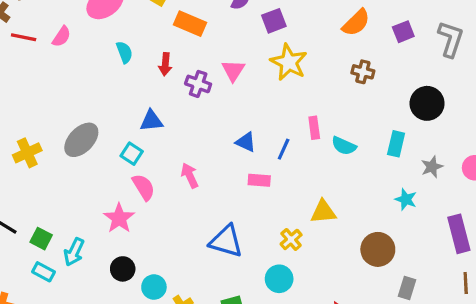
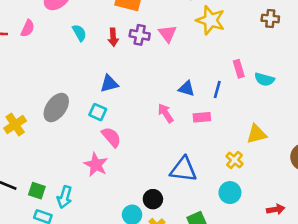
purple cross: (198, 84) -> (140, 35), moved
pink arrow: (190, 176) -> (166, 113), moved
black circle: (123, 269) -> (153, 199), moved

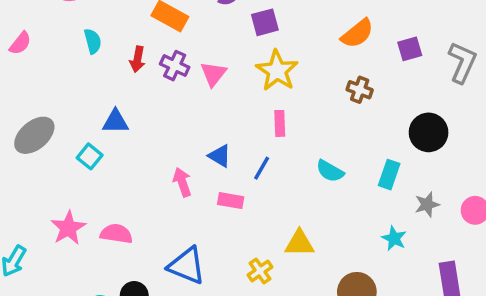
pink semicircle: (28, 28) -> (20, 43), moved
pink rectangle: (239, 69) -> (280, 123), moved
pink semicircle: (111, 137) -> (116, 234), moved, turned -55

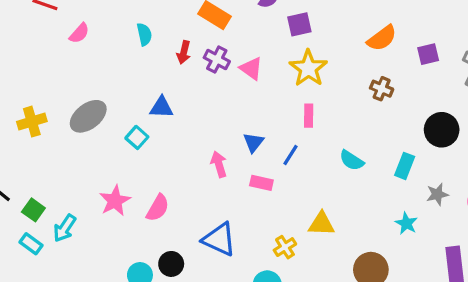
pink triangle: (213, 74) -> (251, 69), turned -35
blue triangle: (220, 156) -> (254, 142), turned 35
pink semicircle: (116, 234) -> (158, 208), turned 108

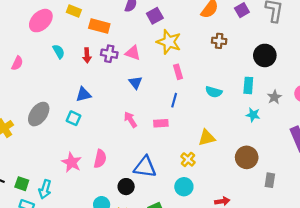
blue triangle: (254, 142) -> (135, 83), moved
cyan star: (406, 223) -> (253, 115), moved
black circle: (171, 264) -> (126, 187), moved

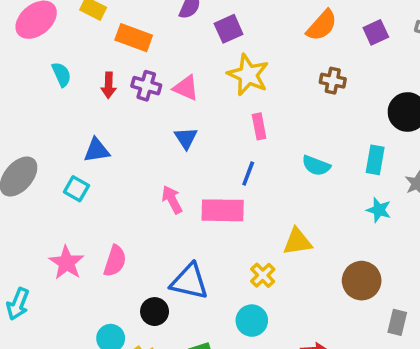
pink rectangle: (161, 123) -> (223, 210), size x1.6

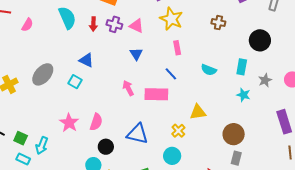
cyan semicircle: (61, 74) -> (67, 18), size x1.6
blue triangle: (97, 150) -> (86, 60), turned 35
blue line: (248, 173) -> (171, 74), turned -64
black circle: (155, 312) -> (106, 147), moved
gray rectangle: (397, 322) -> (236, 158), moved

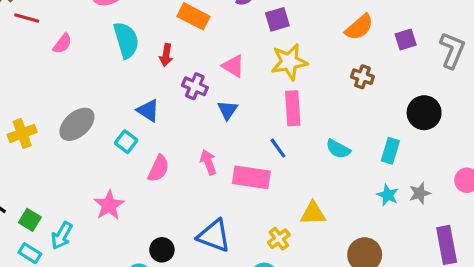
yellow star: (171, 19) -> (289, 62), turned 30
purple cross: (114, 24) -> (195, 86), moved
pink rectangle: (177, 48) -> (293, 108), size x1.5
gray star: (265, 80) -> (420, 193), moved
pink semicircle: (96, 122) -> (159, 169), moved

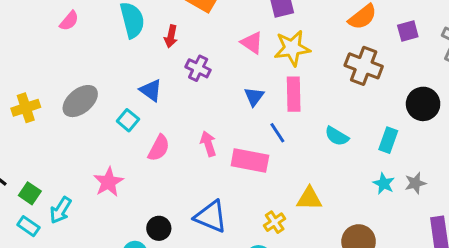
pink triangle: (233, 66) -> (252, 43), moved
brown cross: (362, 77) -> (364, 66), size x1.6
blue triangle: (228, 110) -> (254, 96), moved

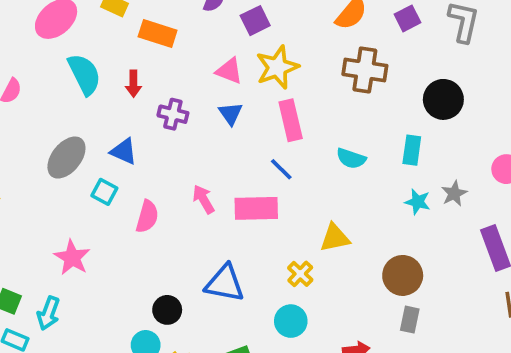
blue triangle: (254, 96) -> (231, 114), moved
gray ellipse: (80, 101) -> (66, 158), moved
pink star: (108, 182) -> (72, 258), moved

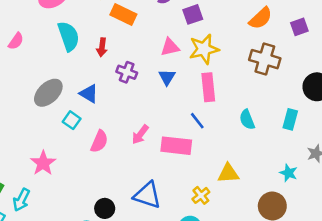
pink triangle: (229, 71) -> (170, 47), turned -42
cyan semicircle: (351, 158) -> (247, 120), turned 42
pink arrow: (203, 199) -> (140, 134), turned -120
cyan star: (418, 202) -> (289, 173), moved

